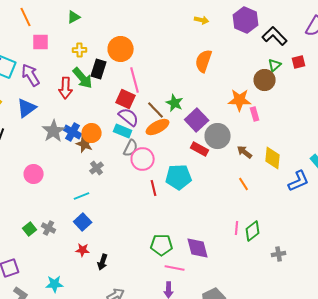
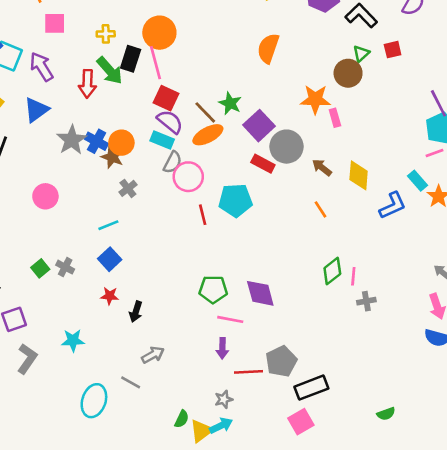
pink line: (135, 80) -> (155, 63), moved
pink line: (237, 228) -> (353, 276), moved

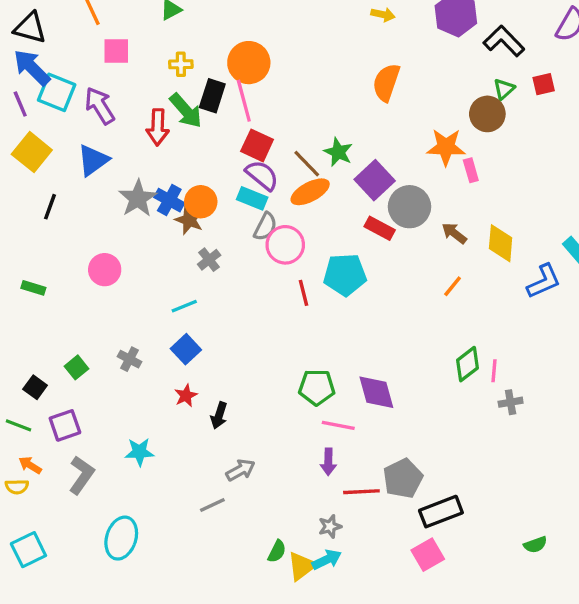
orange line: (321, 209) -> (453, 286), turned 72
green square: (40, 268) -> (76, 367), moved
red star: (110, 296) -> (186, 396), turned -30
gray line: (131, 382) -> (212, 505), turned -54
cyan ellipse: (94, 401) -> (121, 538), moved

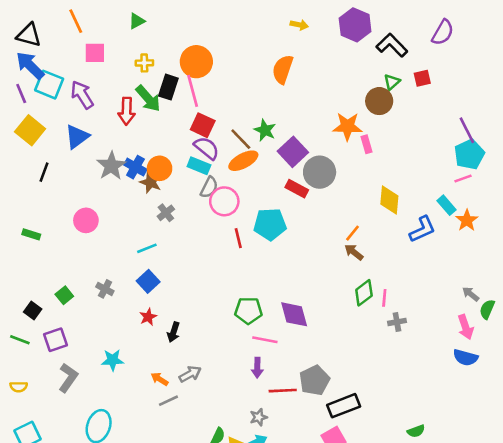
orange semicircle: (386, 82) -> (283, 69), moved
brown arrow: (454, 233) -> (354, 252), moved
orange arrow: (30, 465) -> (160, 379), moved

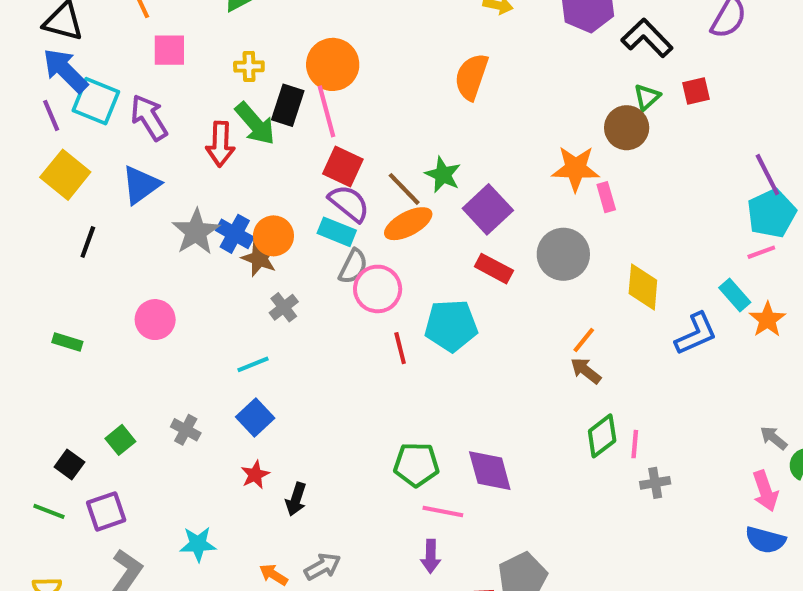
gray circle: (320, 172) -> (563, 254), moved

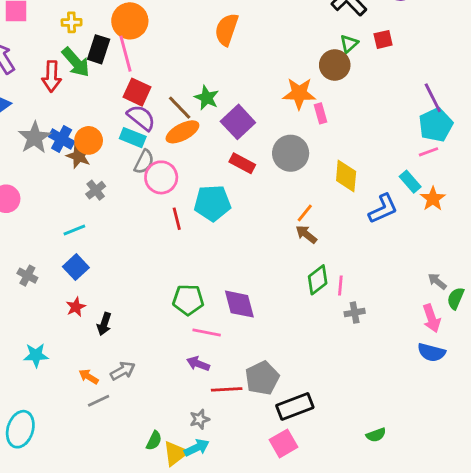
purple arrow: (431, 556) -> (198, 364), turned 110

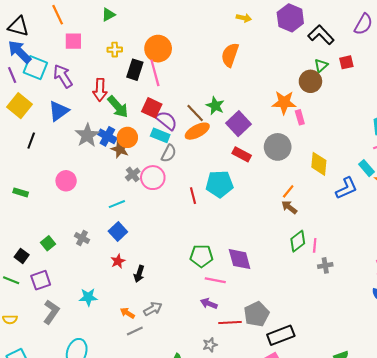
green arrow: (76, 62) -> (118, 107), moved
red square: (137, 92) -> (152, 108), moved
pink circle: (161, 177) -> (153, 178), moved

